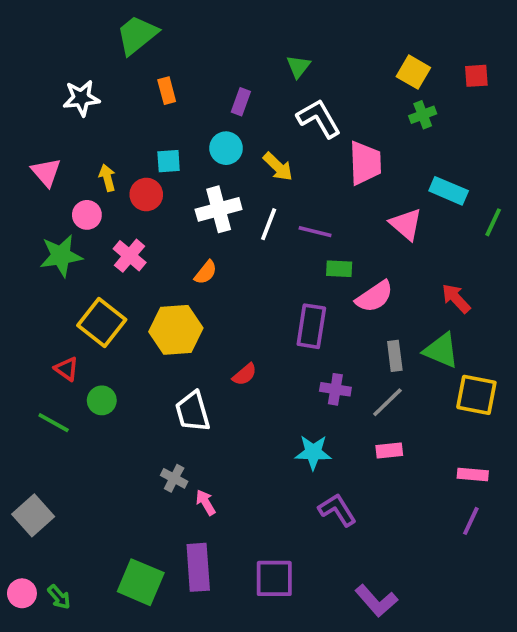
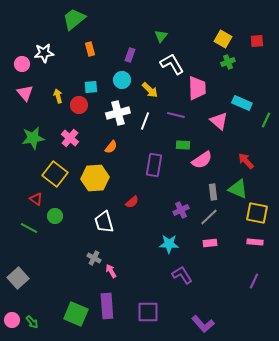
pink circle: (87, 215) -> (22, 64), moved
purple line: (315, 232) -> (176, 115), moved
purple rectangle: (311, 326) -> (154, 165), moved
purple cross: (335, 389) -> (181, 210), turned -35
pink rectangle: (473, 475) -> (255, 242), moved

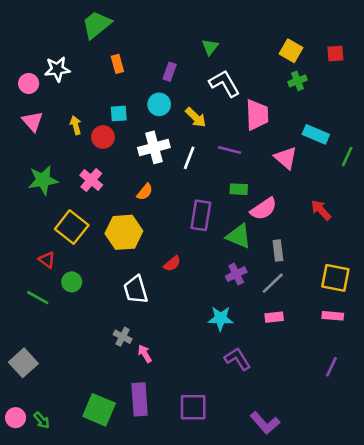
green triangle: (238, 189) -> (239, 236), moved

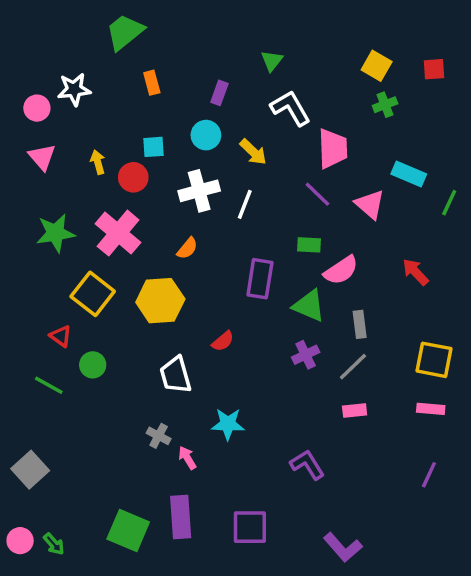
purple line: (230, 150) -> (317, 194), moved, turned 30
pink cross: (91, 180) -> (118, 233), size x1.5
cyan star: (220, 318) -> (228, 424), moved

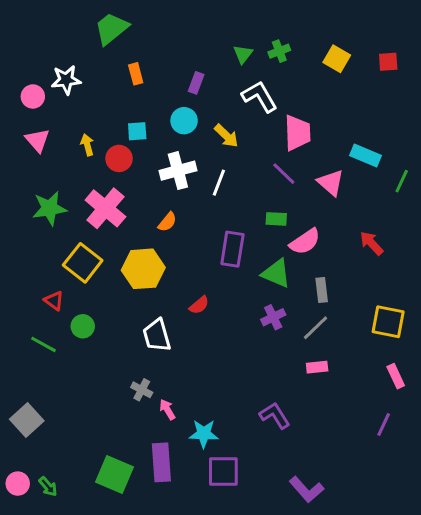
green cross: (385, 105) -> (279, 51), moved
pink rectangle: (431, 409) -> (396, 376), moved, turned 60
cyan star: (228, 424) -> (204, 434), moved

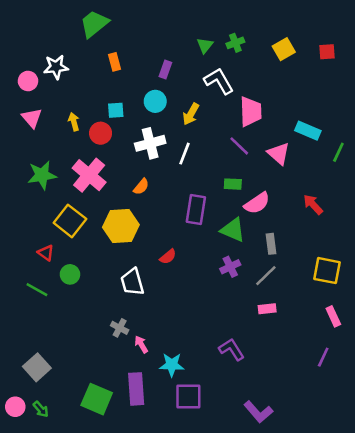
yellow square: (337, 59) -> (284, 49), turned 30
yellow arrow: (226, 136) -> (191, 114), turned 75
gray square: (27, 420) -> (37, 367), moved

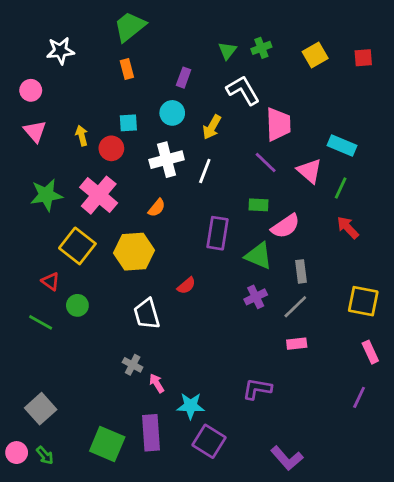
green trapezoid: (94, 24) -> (130, 27), moved
white star: (56, 67) -> (60, 51), moved
green line: (338, 152) -> (341, 188), moved
purple L-shape: (232, 349) -> (257, 389), turned -48
purple square: (188, 397) -> (209, 441), turned 32

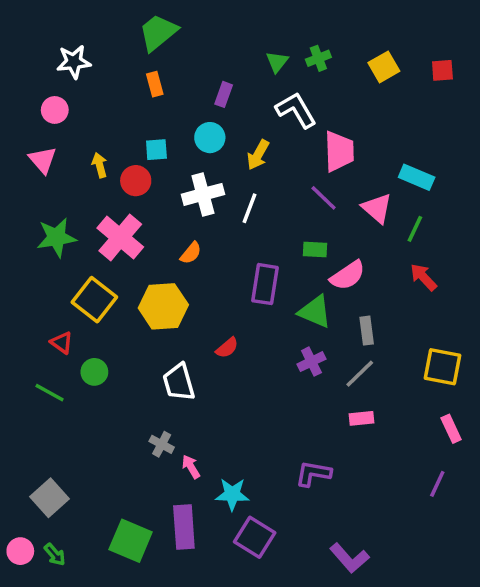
pink circle: (31, 90) -> (55, 110), moved

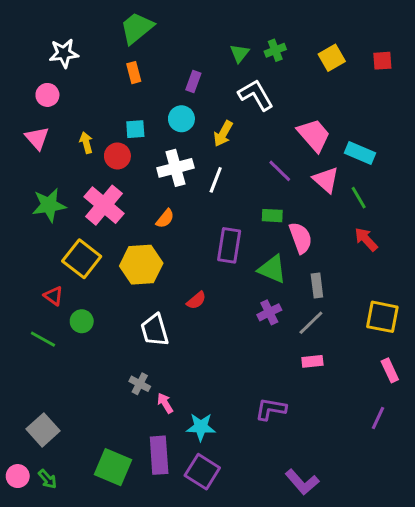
pink trapezoid: (339, 151) -> (314, 135), moved, turned -39
green line: (415, 229) -> (359, 198), turned -55
pink semicircle: (348, 275) -> (301, 238), turned -76
purple square: (255, 537) -> (202, 472), moved

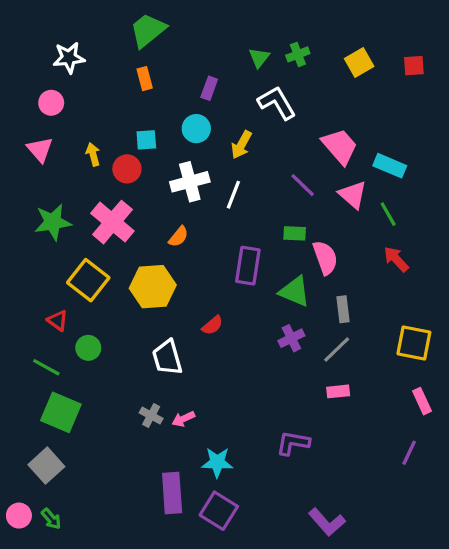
pink arrow: (165, 403) -> (183, 419), moved, turned -84
green square: (113, 467) -> (61, 412), moved

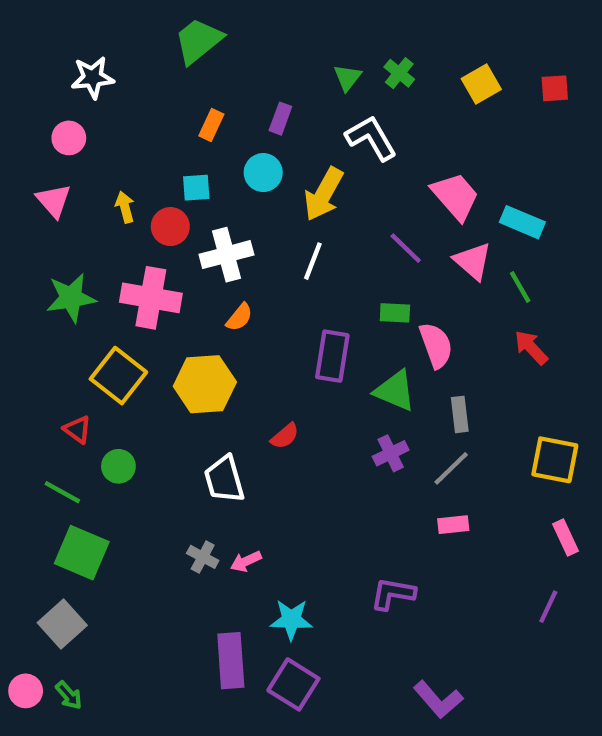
green cross: (298, 54) -> (399, 73), turned -30
orange rectangle: (145, 79) -> (211, 125), moved, turned 40
yellow arrow: (241, 145) -> (324, 194), size x1.4
white cross: (190, 182) -> (226, 255), moved
pink cross: (112, 222) -> (151, 298), turned -30

